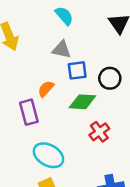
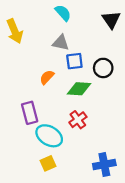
purple rectangle: (29, 112) -> (30, 113), moved
red cross: (99, 132) -> (78, 120), moved

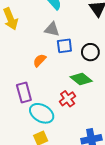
green diamond: (79, 89) -> (81, 79), moved, turned 35

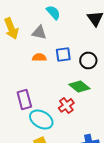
gray triangle: (52, 29) -> (39, 32), moved
orange semicircle: (40, 60) -> (39, 57), moved, turned 48

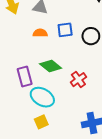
green diamond: (79, 86) -> (51, 66), moved
red cross: (66, 105) -> (78, 80), moved

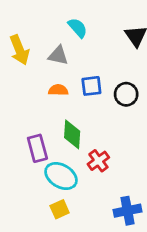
green diamond: (51, 66) -> (72, 134), turned 55
red cross: (78, 80) -> (98, 161), moved

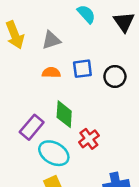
cyan semicircle: (78, 28) -> (86, 14), moved
gray triangle: (58, 55) -> (51, 40), turned -30
purple rectangle: (37, 148) -> (32, 127), turned 55

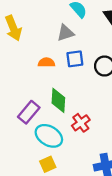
gray triangle: (51, 40) -> (65, 33), moved

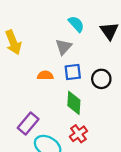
gray triangle: (65, 33) -> (64, 47), turned -30
green diamond: (58, 100) -> (74, 103), moved

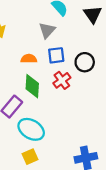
green diamond: (74, 103) -> (32, 86), moved
red cross: (78, 134) -> (62, 80), moved

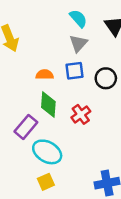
gray triangle: (47, 30) -> (78, 43), moved
red cross: (62, 80) -> (81, 114), moved

